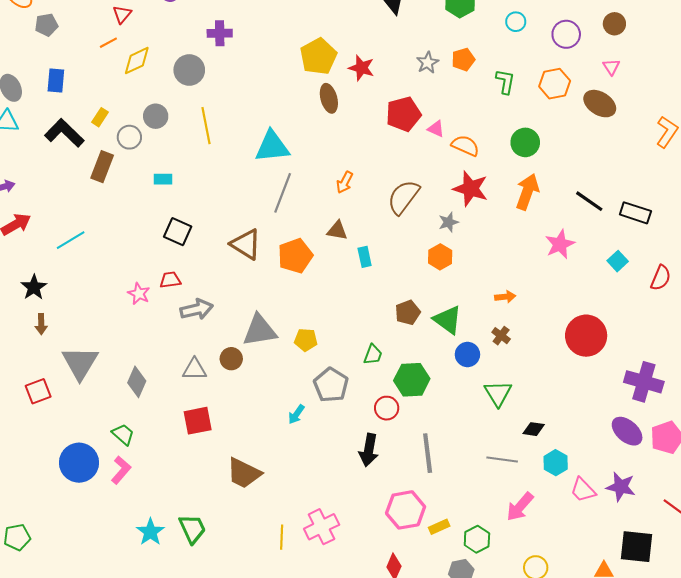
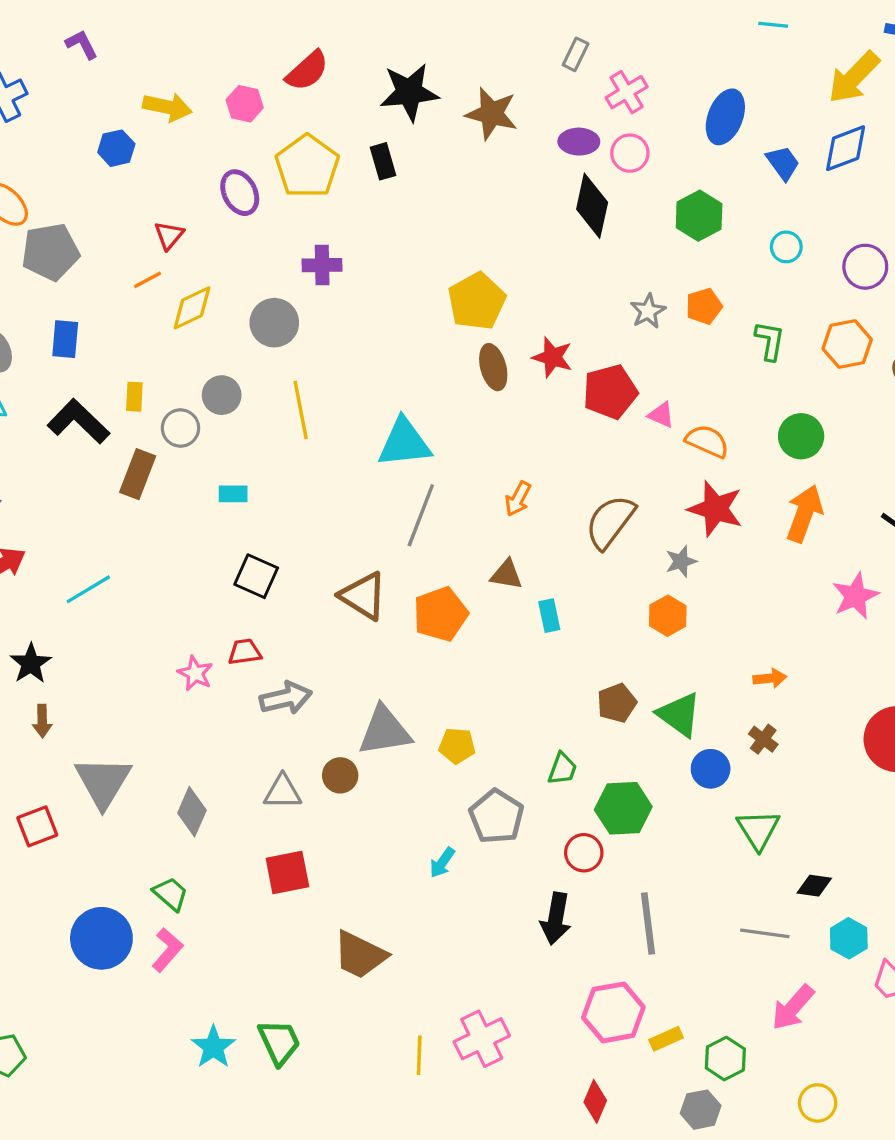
gray pentagon: (46, 25) -> (50, 252), size x1.6
red star: (361, 68) -> (553, 357), moved
yellow rectangle: (100, 117) -> (134, 397), turned -30

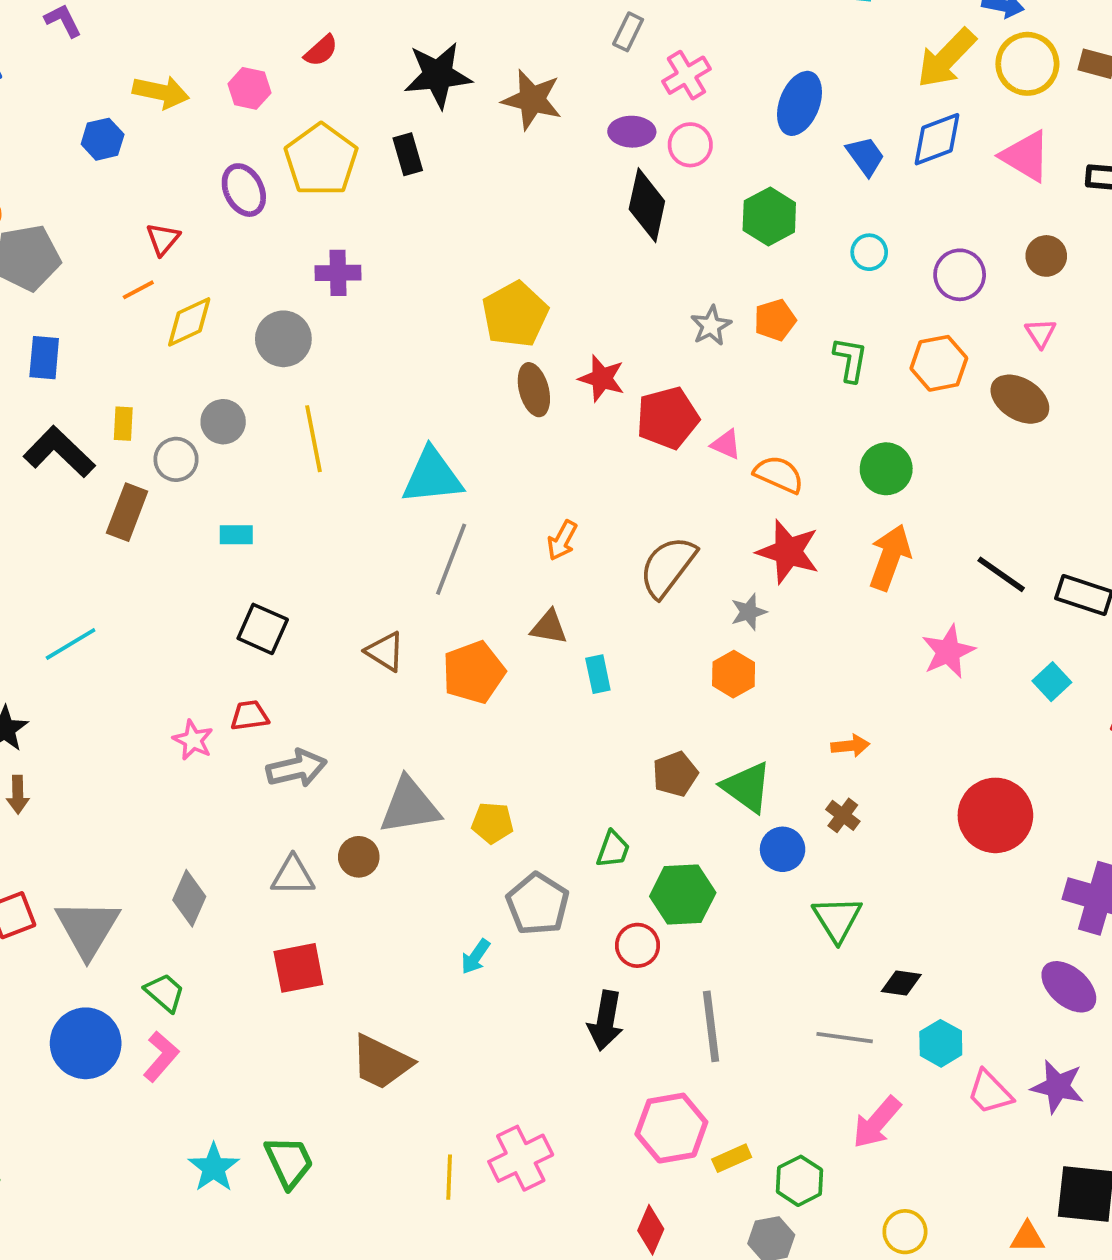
red semicircle: (307, 71) -> (321, 51), size x0.7
brown triangle: (363, 596) -> (385, 652), size x0.7
gray triangle: (103, 782) -> (87, 928), moved

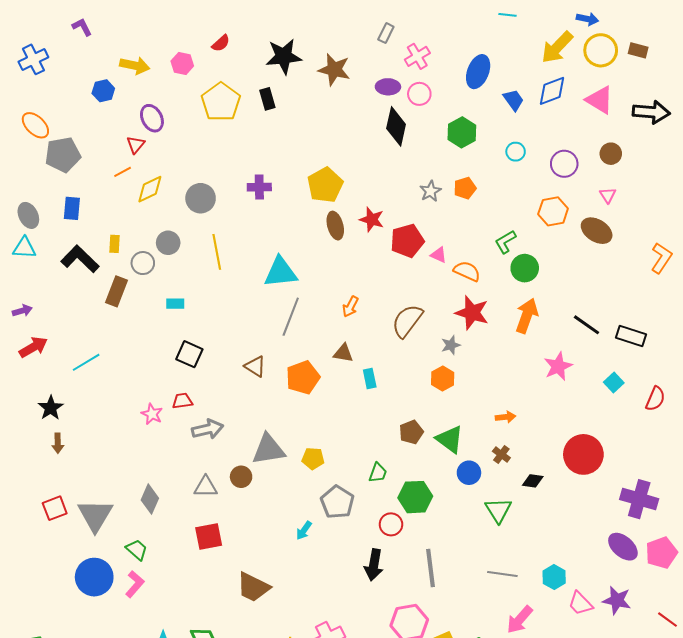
purple ellipse: (244, 190) -> (152, 118), moved
purple cross: (338, 273) -> (259, 187), moved
green L-shape: (850, 360) -> (505, 242), moved, turned -130
black diamond: (901, 983) -> (533, 481), moved

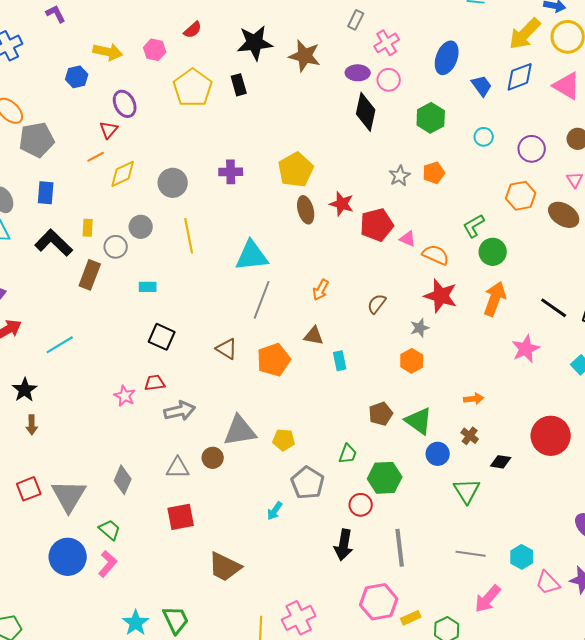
brown semicircle: (407, 321) -> (377, 304), size x0.6

